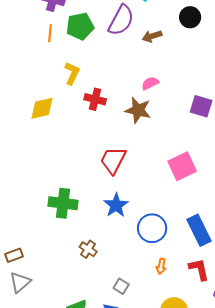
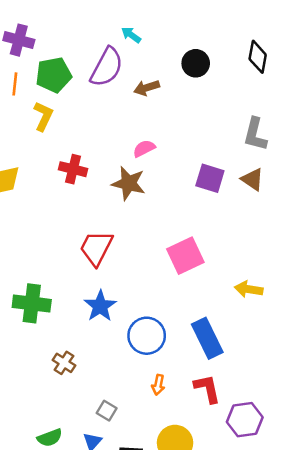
yellow L-shape: (72, 73) -> (43, 116), moved

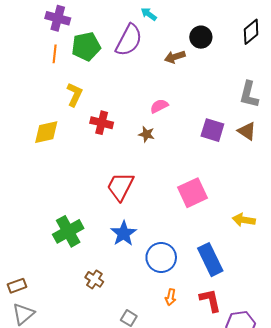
black diamond: (258, 57) -> (251, 32), turned 40
brown arrow: (147, 88) -> (175, 57), moved
yellow L-shape: (43, 116) -> (74, 95), moved
brown star: (129, 183) -> (147, 134), size x0.6
green cross: (32, 303) -> (68, 231), turned -36

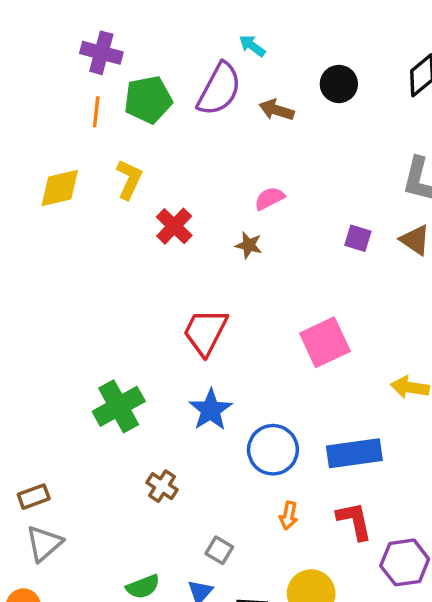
brown arrow: (175, 57) -> (276, 110), moved, turned 36
red cross: (102, 123) -> (174, 226), turned 30
purple square: (212, 130) -> (358, 238), size x0.7
yellow diamond: (46, 132) -> (60, 188), moved
blue rectangle: (210, 260) -> (354, 453), turned -72

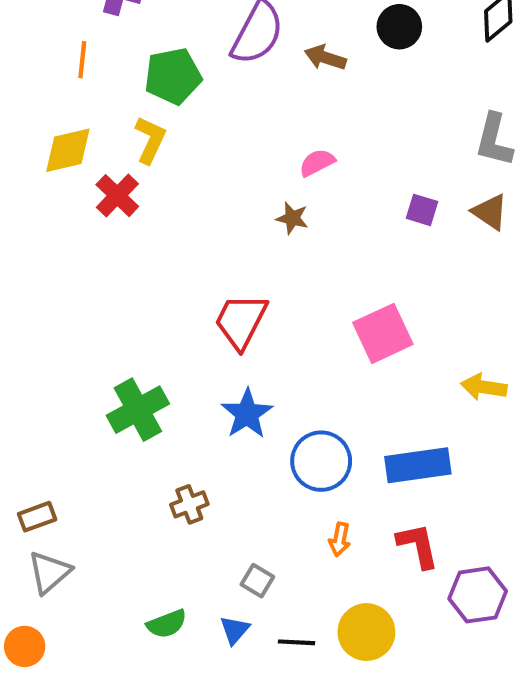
green pentagon: (148, 100) -> (173, 76), moved
orange line: (96, 112) -> (82, 60), moved
red cross: (174, 226) -> (117, 196), moved
brown cross: (162, 486) -> (189, 504), turned 36

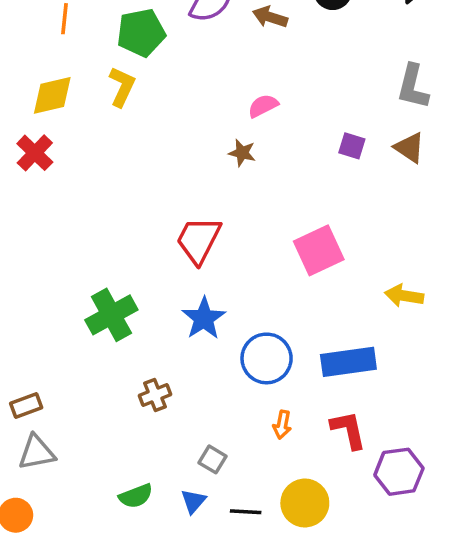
red cross: (117, 196) -> (35, 153), moved
gray triangle: (49, 572) -> (37, 452), turned 30

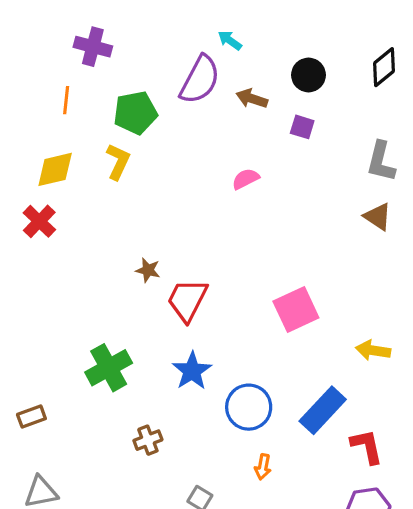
purple square: (352, 146) -> (302, 127), moved
brown star: (242, 153) -> (148, 270), moved
blue rectangle: (348, 362) -> (323, 410), turned -39
brown rectangle: (26, 405) -> (31, 417), moved
red L-shape: (348, 430) -> (367, 446), moved

